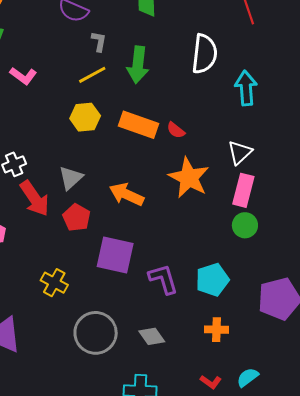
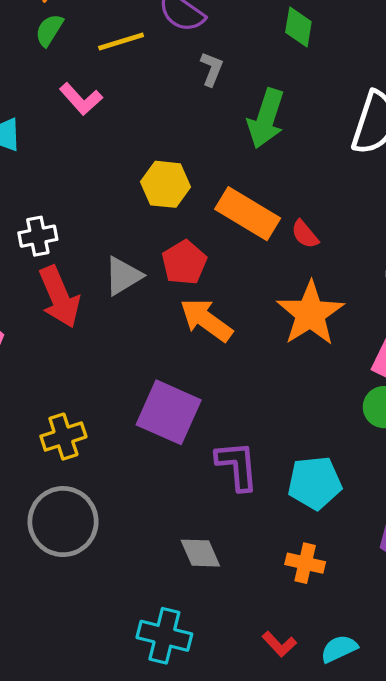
yellow line: (92, 75) -> (121, 41), moved
red pentagon: (76, 218) -> (184, 263), moved
yellow cross: (54, 283) -> (63, 437), turned 32
gray circle: (96, 333) -> (63, 522), moved

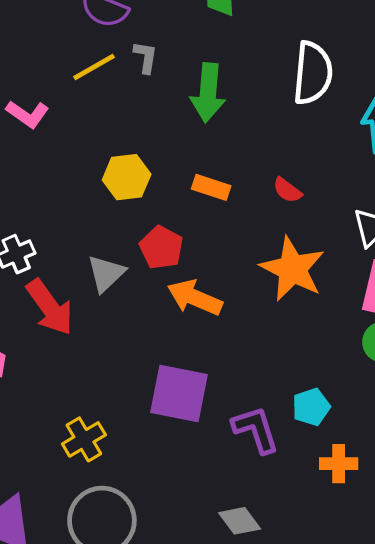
yellow line: (121, 41) -> (94, 67), moved
orange rectangle: (248, 214) -> (211, 187), size x0.6
red semicircle: (305, 234) -> (287, 190), moved
cyan pentagon: (315, 483) -> (311, 407), moved, size x0.7
orange cross: (305, 563) -> (339, 464), moved

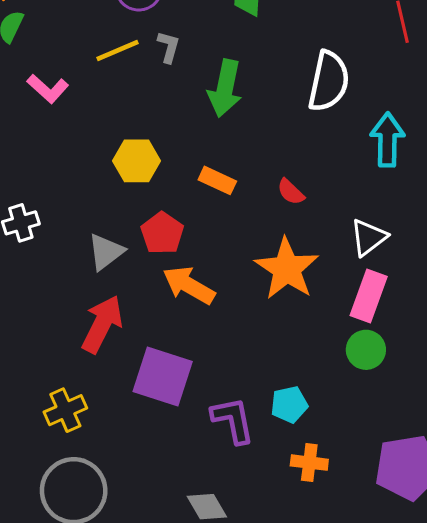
red arrow: (50, 307) -> (102, 324), moved, turned -124

